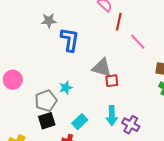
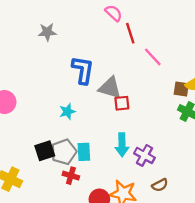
red line: (119, 22) -> (130, 33), turned -30
blue L-shape: (70, 40) -> (83, 70), moved
gray pentagon: (46, 101) -> (64, 152), moved
cyan rectangle: (80, 122) -> (84, 152), turned -49

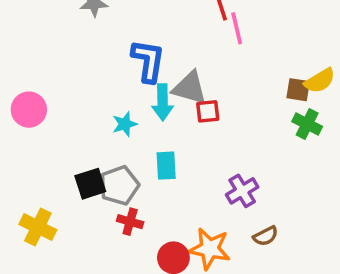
pink line: (153, 57) -> (237, 28), moved, turned 30
cyan arrow: (122, 145) -> (163, 102), moved
cyan rectangle: (84, 152) -> (166, 166), moved
purple cross: (144, 155) -> (242, 191), turned 30

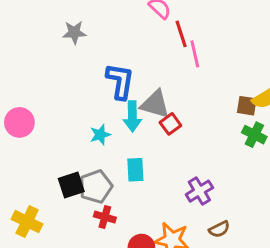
red square: (208, 111) -> (170, 124), turned -30

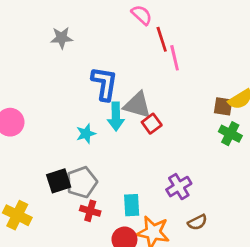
cyan rectangle: (135, 170) -> (132, 205), moved

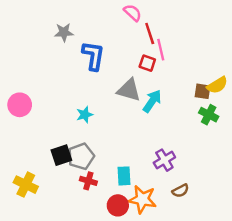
blue L-shape: (104, 84) -> (93, 56), moved
cyan arrow: (116, 116) -> (152, 101), moved, turned -145
red square: (152, 124) -> (147, 63), moved, turned -35

